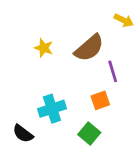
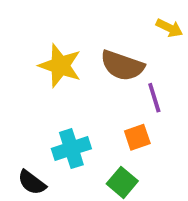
yellow star: (44, 48) -> (60, 66), size x1.6
brown semicircle: (89, 48) -> (122, 66), turned 60

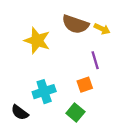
yellow arrow: (169, 28) -> (102, 29), moved
brown semicircle: (122, 66) -> (75, 24), moved

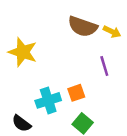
yellow star: (37, 41) -> (23, 52), moved
orange square: (85, 85) -> (76, 93), moved

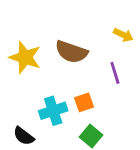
brown semicircle: (83, 27) -> (71, 52), moved

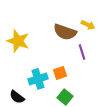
brown semicircle: (71, 52) -> (65, 32), moved

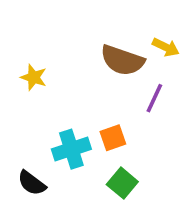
yellow star: (18, 41) -> (34, 77), size x0.6
purple line: (82, 52) -> (154, 98), turned 42

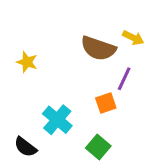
orange square: (113, 138) -> (106, 103), moved
cyan cross: (71, 149) -> (57, 120), turned -32

